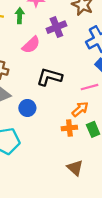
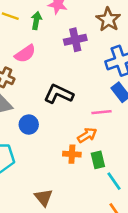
pink semicircle: (31, 45) -> (25, 54), moved
brown triangle: (75, 168) -> (44, 197), moved

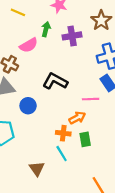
green arrow: (36, 21) -> (46, 29), moved
cyan line: (114, 181) -> (62, 154), moved

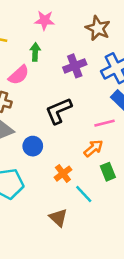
purple cross: (72, 36) -> (75, 66), moved
black L-shape: (55, 81) -> (59, 111), turned -40
orange cross: (63, 133) -> (63, 174), moved, turned -32

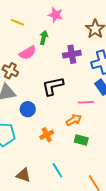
green rectangle: (108, 172) -> (81, 140), turned -64
cyan line: (84, 194) -> (57, 170), moved
brown triangle: (58, 218) -> (24, 175), moved, turned -35

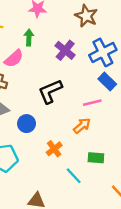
purple cross: (72, 54) -> (65, 50), turned -30
green rectangle: (81, 140) -> (96, 158), moved
cyan line: (57, 170) -> (74, 176), moved

